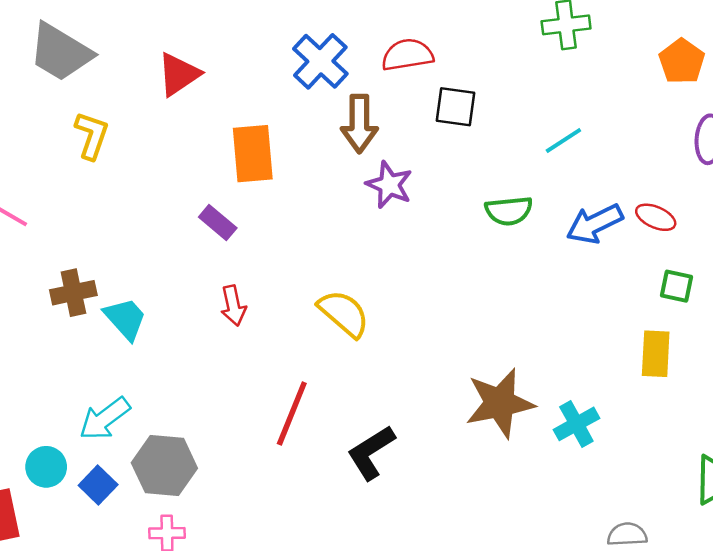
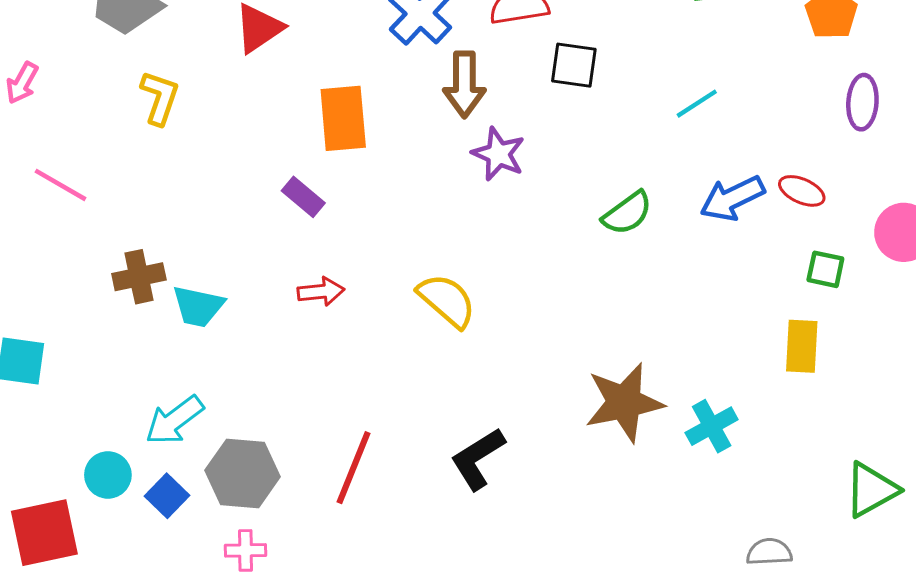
green semicircle: (509, 211) -> (627, 213), moved, turned -30
red arrow: (233, 306) -> (321, 292), turned -84
cyan trapezoid: (125, 319) -> (198, 306), turned 144
red line: (292, 414) -> (353, 468), moved

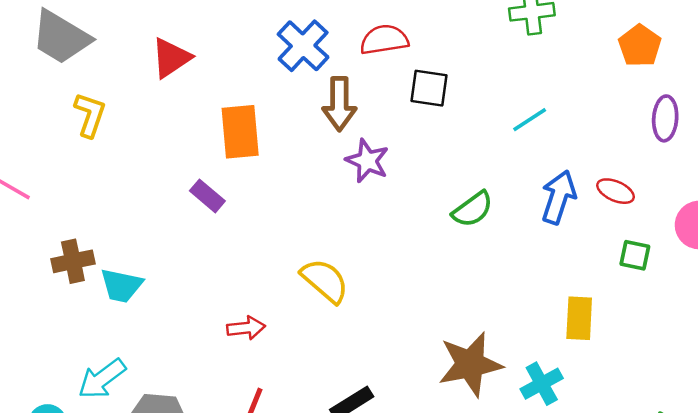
blue arrow: (732, 198) -> (559, 197), turned 134
red arrow: (321, 292) -> (246, 328), moved
yellow rectangle: (802, 346) -> (579, 318), moved

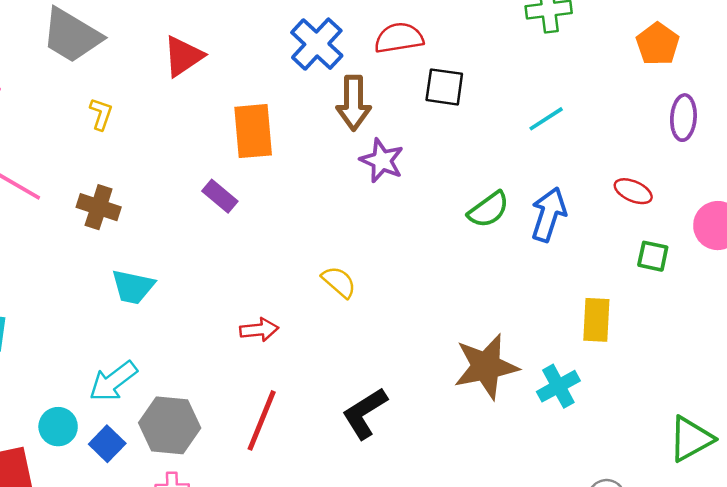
yellow L-shape: (90, 115) -> (101, 114), size x0.7
blue arrow: (559, 197) -> (549, 214), moved
brown cross: (73, 261) -> (99, 207), moved, turned 30
yellow semicircle: (325, 281) -> (339, 282), size x0.7

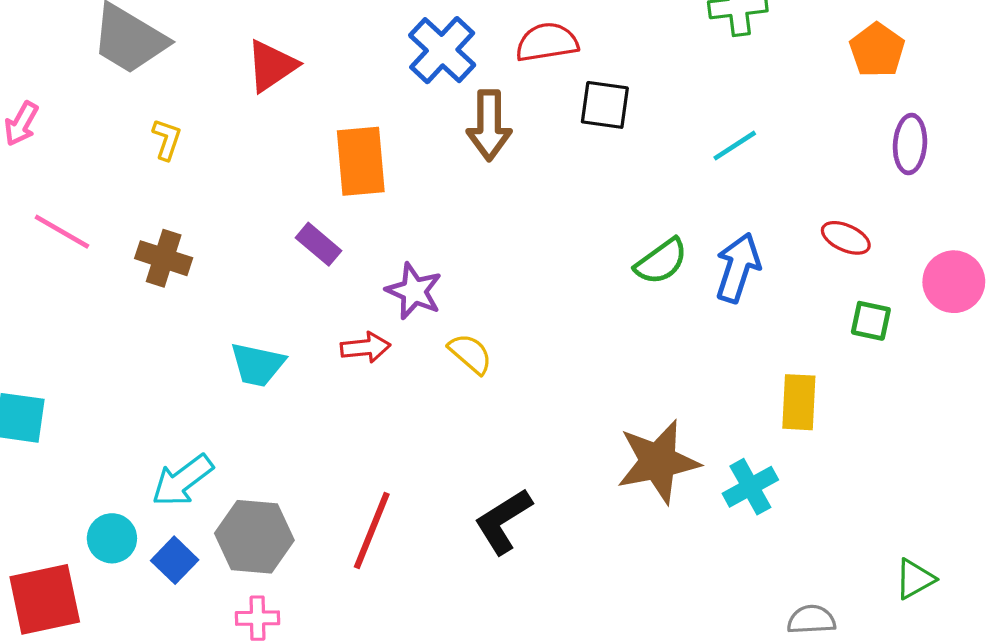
purple star: (382, 161) -> (414, 291), moved
cyan trapezoid: (133, 287) -> (257, 365), moved
red arrow: (259, 330) -> (365, 347), moved
green triangle: (691, 439) -> (915, 579), moved, size x0.7

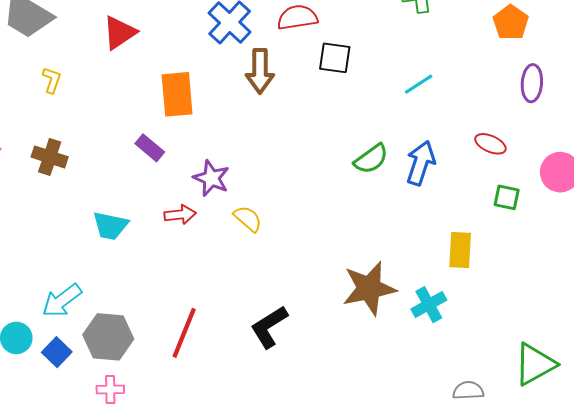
green triangle: (915, 579) -> (535, 364), size x1.6

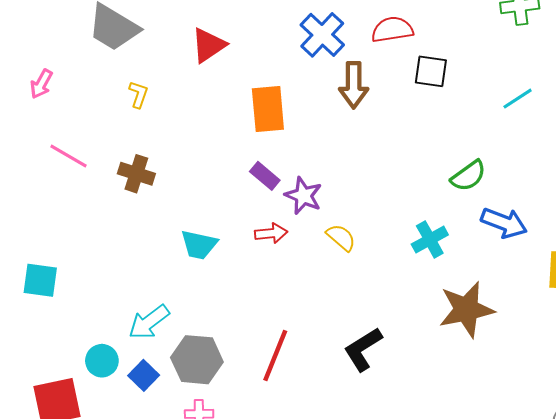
purple rectangle: (150, 148) -> (265, 176), moved
blue arrow: (421, 163) -> (504, 223), moved, turned 93
cyan cross: (429, 305) -> (430, 240), moved

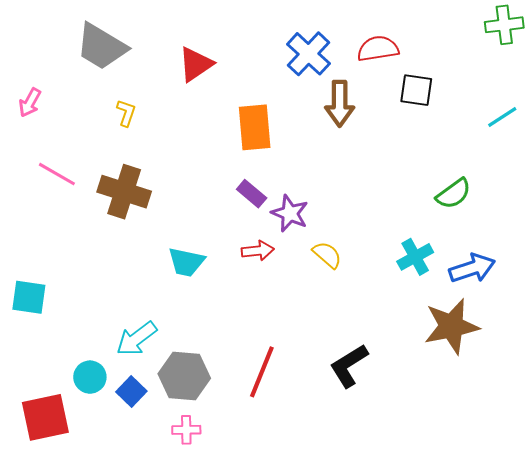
brown cross: (136, 174) -> (124, 192), size x1.4
blue arrow: (504, 223) -> (472, 268), moved, turned -39

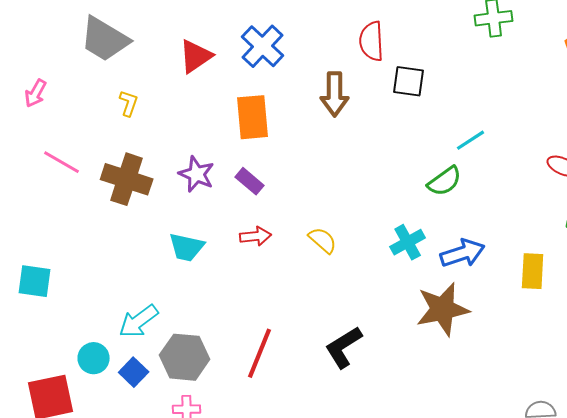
red semicircle: (378, 49) -> (372, 41), turned -84
blue cross: (308, 54) -> (263, 46), moved
cyan line: (502, 117) -> (471, 140), moved
purple star: (290, 213) -> (197, 174), moved

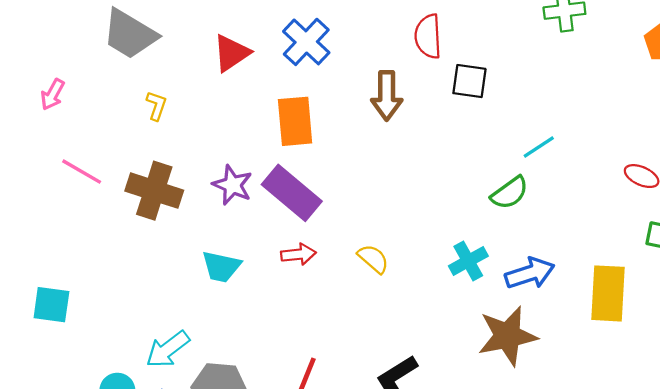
purple rectangle: (250, 181) -> (292, 193), size x1.8
yellow rectangle: (533, 271) -> (608, 293), size x1.4

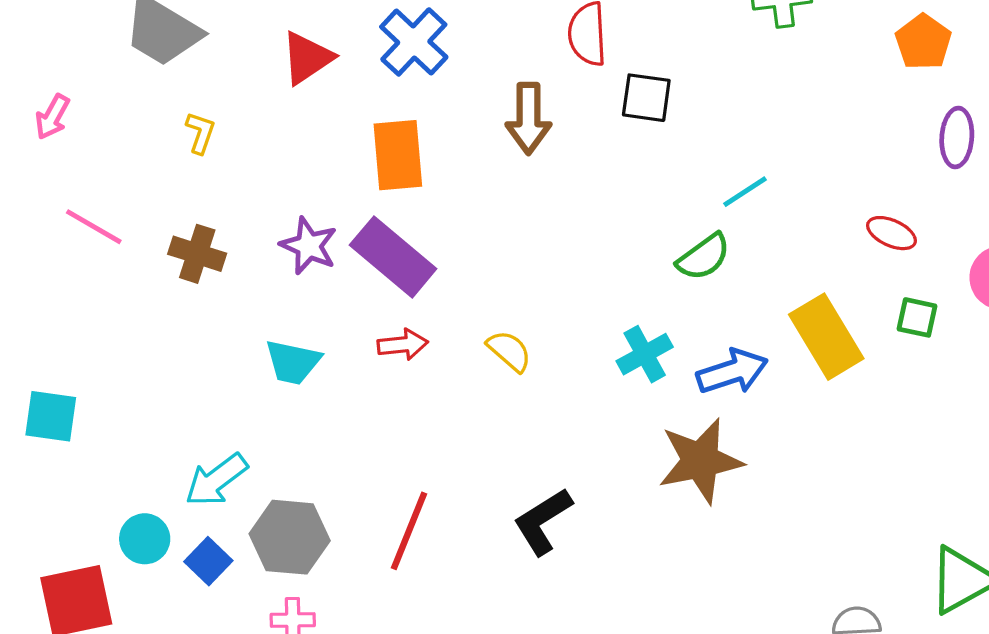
brown cross: (154, 191) -> (197, 254), size x0.7
yellow rectangle: (608, 293) -> (826, 337), moved, turned -34

